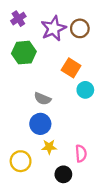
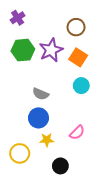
purple star: (54, 28) -> (51, 50), moved
orange square: (71, 68) -> (78, 57), moved
pink semicircle: (81, 153) -> (77, 133), moved, turned 49

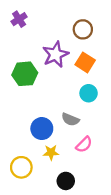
green hexagon: (23, 50) -> (25, 74), moved
gray semicircle: (41, 94) -> (70, 119), moved

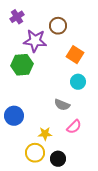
brown circle: (83, 29) -> (58, 26), moved
purple star: (56, 54) -> (35, 41), moved, turned 30
blue circle: (42, 129) -> (14, 116), moved
yellow circle: (21, 167) -> (35, 153), moved

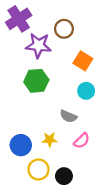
purple cross: (17, 17) -> (19, 19), size x1.6
green hexagon: (22, 65) -> (36, 81), moved
blue circle: (14, 116) -> (21, 145), moved
yellow star: (45, 134) -> (50, 140), moved

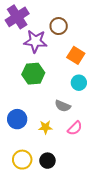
blue circle: (21, 145) -> (17, 119), moved
yellow circle: (38, 169) -> (22, 160), moved
black circle: (64, 176) -> (47, 161), moved

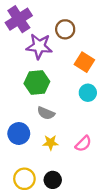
gray semicircle: (63, 106) -> (46, 113), moved

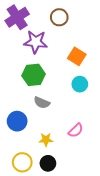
brown circle: (65, 29) -> (59, 17), moved
yellow star: (50, 143) -> (46, 140), moved

